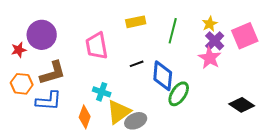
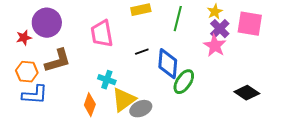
pink square: (245, 36) -> (250, 24), turned 32
blue L-shape: (49, 101) -> (35, 95), moved

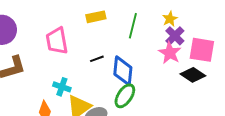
pink square: (250, 24) -> (202, 50), moved
green ellipse: (184, 82) -> (125, 96), moved
black diamond: (247, 93) -> (193, 75), moved

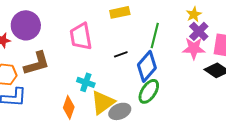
green line: (133, 26) -> (155, 35), moved
pink star: (170, 53) -> (194, 48), turned -30
blue diamond: (123, 71) -> (147, 66), turned 36

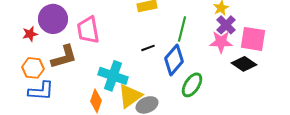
pink trapezoid: (81, 36) -> (88, 30), moved
cyan cross: (86, 82) -> (113, 76), size x1.6
green ellipse: (149, 91) -> (192, 85), moved

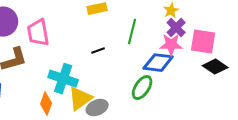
blue diamond: (174, 60) -> (158, 63), moved, turned 56
black diamond: (244, 64) -> (215, 67), moved

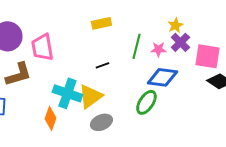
pink star: (171, 45) -> (158, 49), moved, size x0.7
yellow triangle: (80, 99) -> (90, 96), moved

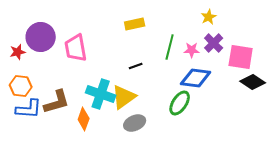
yellow star: (175, 25) -> (209, 17), moved
brown L-shape: (18, 74) -> (57, 102), moved

